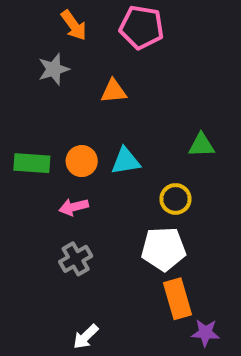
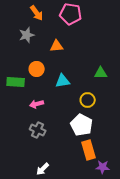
orange circle: (82, 161) -> (37, 69), moved
white pentagon: (164, 249) -> (82, 125), turned 30
gray cross: (76, 259) -> (38, 130), turned -35

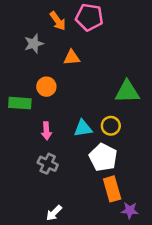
orange arrow: (37, 13) -> (58, 21), moved
green triangle: (101, 73) -> (127, 92), size x1.5
cyan triangle: (63, 81) -> (83, 128), moved
pink arrow: (37, 104) -> (46, 131), turned -80

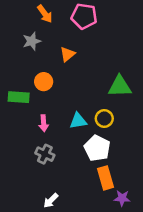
orange arrow: (58, 21) -> (45, 14), moved
orange triangle: (72, 58) -> (67, 54), turned -35

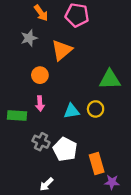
orange triangle: (67, 54) -> (62, 50), size x1.5
green rectangle: (19, 97) -> (17, 116), moved
pink arrow: (44, 123) -> (40, 104), moved
white pentagon: (97, 148) -> (65, 149), moved

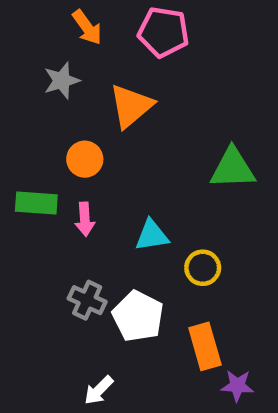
yellow circle: (96, 109) -> (203, 268), moved
green rectangle: (17, 116) -> (36, 203), moved

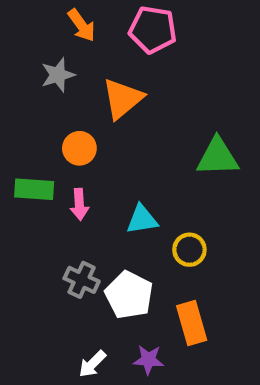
purple star: (237, 386) -> (148, 360), moved

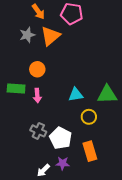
orange triangle: (123, 99) -> (50, 36), moved
green triangle: (217, 157) -> (107, 95), moved
cyan triangle: (142, 219) -> (76, 95), moved
purple star: (148, 360) -> (63, 163), moved

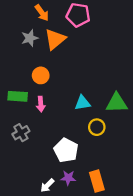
gray cross: (38, 131) -> (21, 133), moved, turned 35
orange rectangle: (90, 151) -> (97, 181), moved

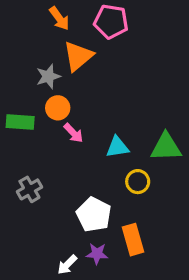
gray star: (30, 38) -> (48, 76), moved
green rectangle: (18, 96) -> (20, 122), moved
pink arrow: (41, 104) -> (73, 133), moved, turned -40
orange rectangle: (97, 181) -> (133, 240), moved

